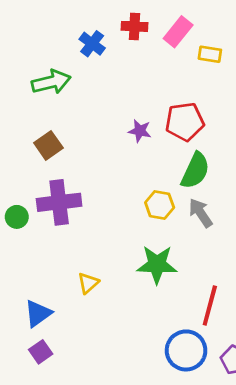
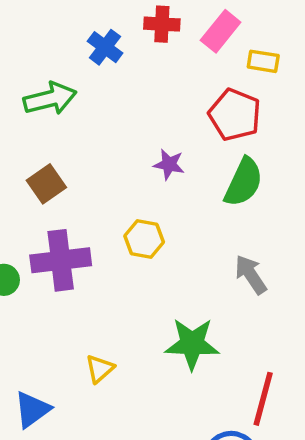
red pentagon: (185, 122) -> (235, 115), moved, turned 30
green semicircle: (195, 171) -> (244, 182), moved
yellow hexagon: (160, 205) -> (144, 239), moved

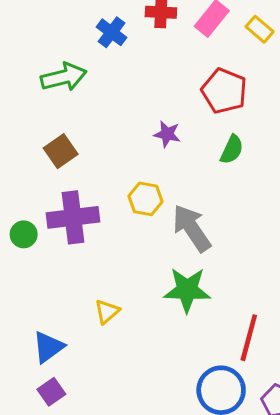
yellow rectangle: (263, 61) -> (260, 29), moved, turned 32
green semicircle: (244, 182) -> (232, 150), size x0.7
gray arrow: (251, 275) -> (192, 228), moved, size x1.4

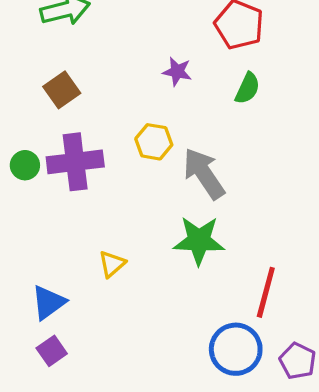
green circle: (24, 234) -> (25, 165), moved

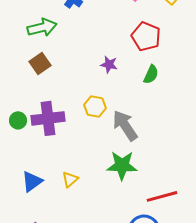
brown square: (62, 90) -> (40, 63), moved
red line: (266, 292) -> (162, 196), turned 60
blue triangle: (48, 302) -> (32, 181), moved

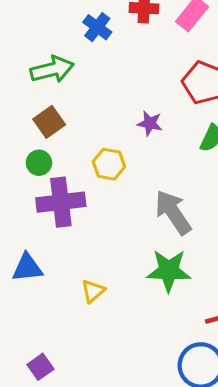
yellow hexagon: (95, 106) -> (109, 164), moved
green circle: (18, 120) -> (39, 163), moved
blue triangle: (32, 181) -> (27, 268), moved, turned 30

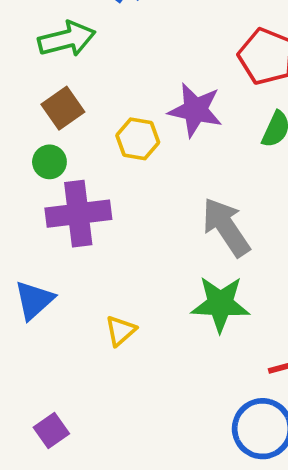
purple star: (150, 123) -> (195, 110), size x1.6
yellow hexagon: (109, 164) -> (138, 139), moved
blue triangle: (27, 268) -> (34, 300), turned -36

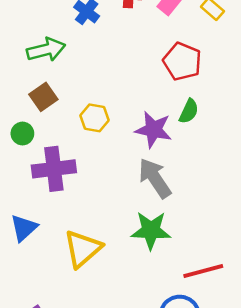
purple star: (195, 110) -> (153, 130), moved
green circle: (49, 162) -> (22, 134), moved
yellow triangle: (120, 331) -> (83, 249), size x1.8

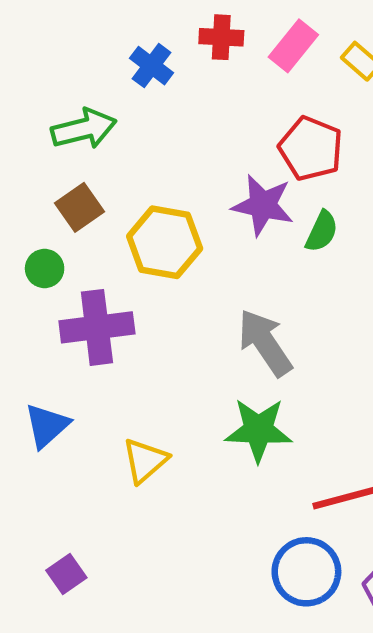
yellow hexagon: (95, 118) -> (165, 242), size x1.5
purple star: (153, 130) -> (263, 205), moved
yellow triangle: (83, 249) -> (145, 461), size x0.7

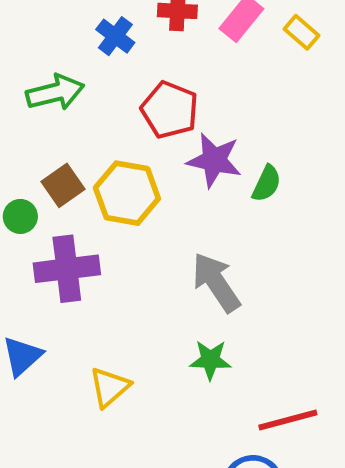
red pentagon: (311, 148) -> (170, 110), moved
brown square: (79, 207) -> (63, 185), moved
green star: (258, 430) -> (210, 360), size x0.7

